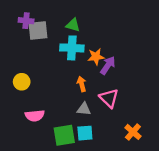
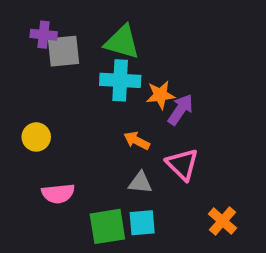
green triangle: (73, 25) -> (122, 42), size x1.5
orange arrow: (82, 84) -> (137, 141), turned -48

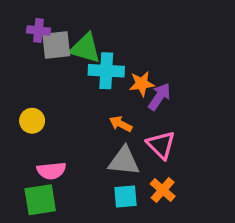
green triangle: (122, 42) -> (85, 48), moved
gray triangle: (140, 183) -> (124, 161), size x1.5
orange cross: (222, 221) -> (163, 190), moved
green square: (107, 226) -> (40, 200), moved

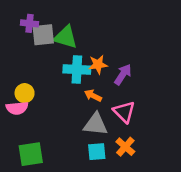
cyan cross: (106, 71) -> (77, 69), moved
orange star: (142, 84) -> (98, 65), moved
pink semicircle: (51, 171) -> (17, 108), moved

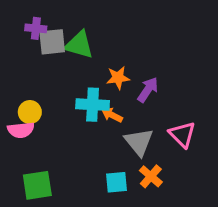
cyan cross: (77, 69) -> (93, 105), moved
pink triangle: (124, 112) -> (182, 134), moved
gray triangle: (95, 124) -> (139, 142), moved, turned 45

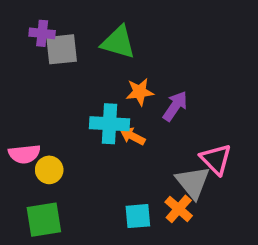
green triangle: (79, 45) -> (118, 42), moved
yellow circle: (30, 112) -> (49, 170), moved
gray triangle: (139, 142) -> (193, 182), moved

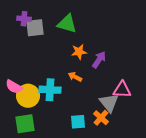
cyan cross: (109, 124) -> (50, 90), moved
pink semicircle: (24, 154) -> (14, 87), turned 36
pink triangle: (216, 159) -> (122, 90), turned -42
yellow circle: (49, 170) -> (28, 96), size x1.5

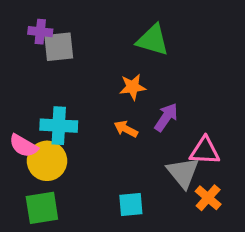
green triangle: (67, 24) -> (153, 40), moved
purple arrow: (99, 60) -> (166, 117), moved
cyan cross: (50, 90) -> (59, 126), moved
orange cross: (101, 118) -> (208, 198), moved

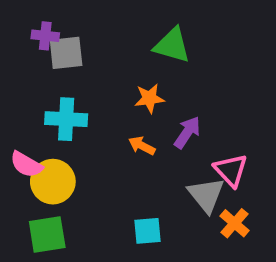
cyan cross: (59, 126) -> (66, 119), moved
pink triangle: (205, 151) -> (231, 170), turned 44

